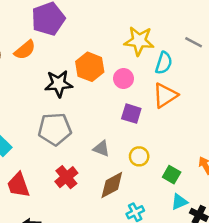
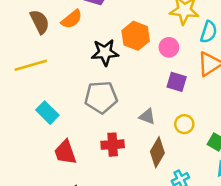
red cross: (66, 177) -> (113, 145), turned 35
brown diamond: (112, 185) -> (157, 152), turned -32

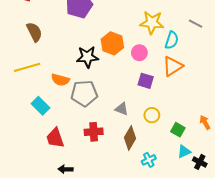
orange semicircle: (72, 19) -> (60, 80), moved, turned 54

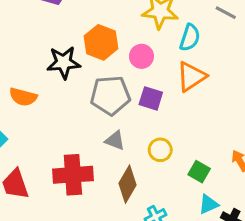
gray pentagon: (84, 93) -> (110, 95), moved
red cross: (94, 132) -> (73, 175), size x1.4

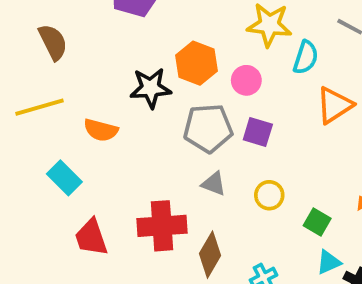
orange triangle: (191, 77) -> (334, 105), moved
brown diamond: (127, 184) -> (210, 255), moved

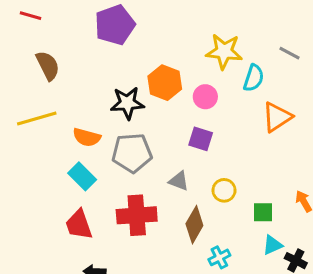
gray pentagon: (208, 128) -> (132, 153), moved
purple square: (258, 132) -> (201, 139), moved
cyan rectangle: (64, 178) -> (82, 176), moved
green square: (317, 222) -> (263, 212), turned -30
brown diamond: (210, 255) -> (194, 225), moved

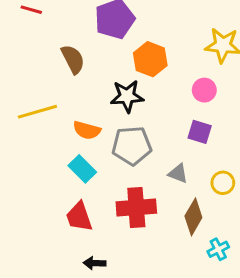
brown semicircle: (48, 66) -> (73, 59), moved
orange hexagon: (165, 83) -> (150, 59), moved

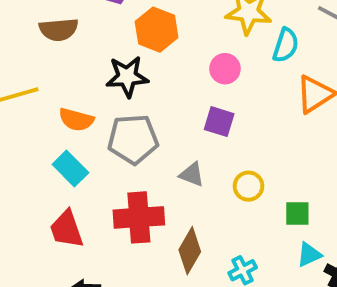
brown semicircle: (73, 59) -> (59, 30), turned 112
brown diamond: (193, 217) -> (190, 251), moved

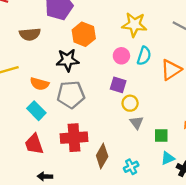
cyan semicircle: (286, 45) -> (144, 56), moved
gray triangle: (192, 174) -> (136, 123), moved, turned 32
yellow circle: (248, 186) -> (130, 103), moved

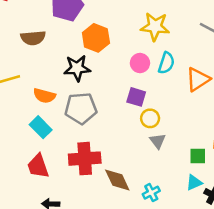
green square: (161, 136) -> (198, 156), moved
brown diamond: (102, 156) -> (117, 180), turned -55

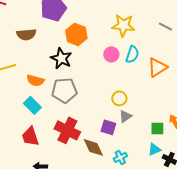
black star: (77, 68) -> (61, 58), turned 30
purple square: (136, 97) -> (108, 127), moved
gray triangle: (158, 141) -> (125, 116), turned 32
red cross: (85, 159) -> (67, 130), turned 30

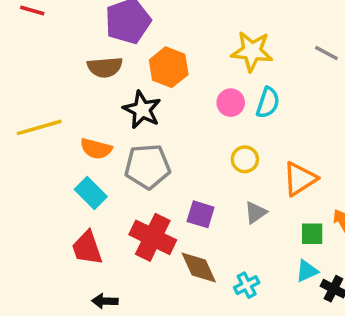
brown semicircle: (26, 34) -> (105, 67), moved
orange triangle: (157, 67) -> (300, 179), moved
yellow circle: (119, 98) -> (245, 159), moved
purple square: (108, 127) -> (201, 214), moved

